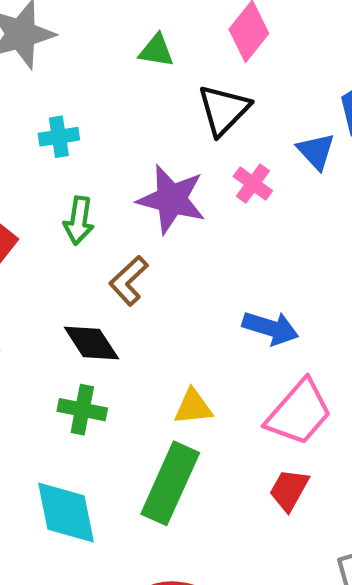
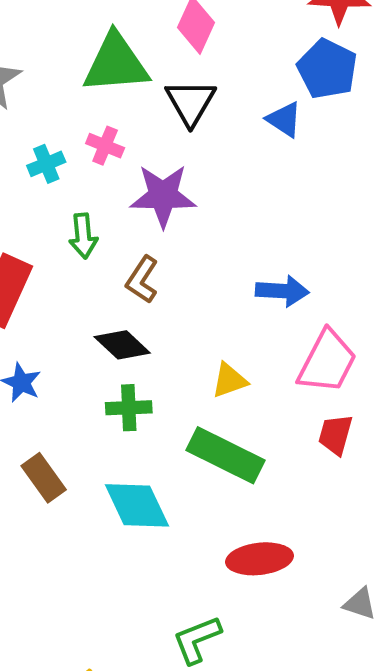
green triangle: (156, 51) -> (116, 63), size x2.0
pink cross: (253, 184) -> (105, 146), moved
green rectangle: (170, 483) -> (225, 455), turned -74

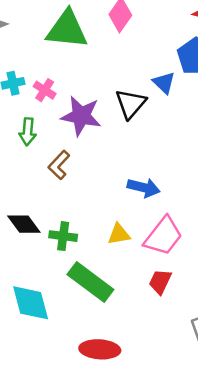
black triangle: (191, 102) -> (131, 104), moved
pink cross: (105, 146) -> (45, 90), moved
black diamond: (122, 345) -> (24, 224), moved
yellow triangle: (229, 380) -> (119, 234), moved
green cross: (129, 408) -> (63, 236), moved

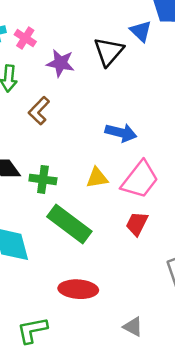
purple star: (81, 116) -> (61, 63), size x0.7

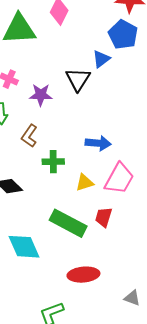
blue triangle: (141, 31) -> (101, 59), turned 48
green cross: (43, 179) -> (53, 162), moved
red trapezoid: (137, 224) -> (104, 217), moved

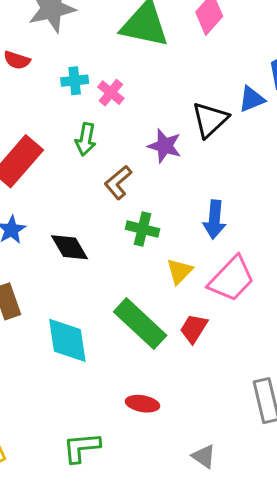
purple star: (41, 95) -> (165, 146), moved
blue arrow: (98, 143) -> (214, 220), turned 75
yellow triangle: (84, 182) -> (180, 271), turned -42
red ellipse: (83, 275) -> (142, 404), size x0.7

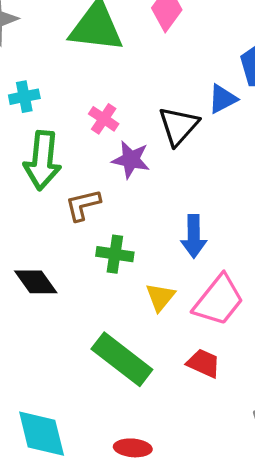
pink cross: (111, 93) -> (104, 119), moved
green arrow: (86, 139) -> (43, 160), size x1.6
brown L-shape: (118, 182) -> (83, 205), turned 32
red trapezoid: (194, 329) -> (203, 363), moved, turned 88
cyan diamond: (67, 340) -> (42, 434), moved

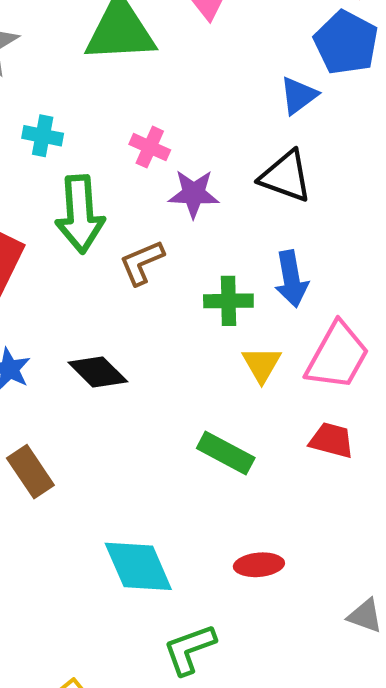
cyan cross: (24, 97) -> (43, 136), turned 32
black triangle: (178, 126) -> (286, 176), moved, turned -42
green cross: (115, 254) -> (228, 301), moved
green rectangle: (122, 359) -> (226, 453), size x0.7

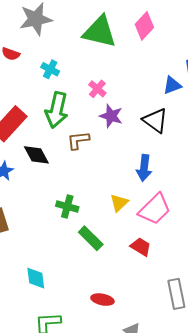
green cross: (228, 301) -> (67, 207), moved
black diamond: (98, 372) -> (36, 155), moved
red ellipse: (259, 565) -> (102, 300), moved
cyan diamond: (138, 566) -> (36, 278), size x0.7

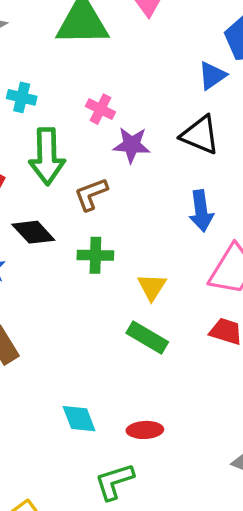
yellow triangle: (119, 203) -> (152, 287), moved
green cross: (67, 207) -> (95, 255), moved
red ellipse: (102, 300) -> (145, 430), moved

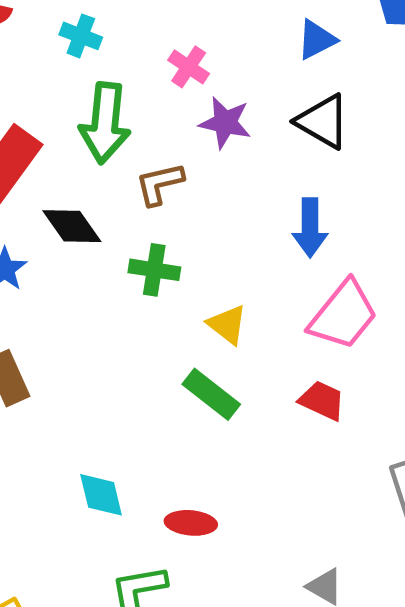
blue triangle: (212, 76) -> (317, 40), moved
yellow triangle: (152, 287) -> (227, 325), turned -32

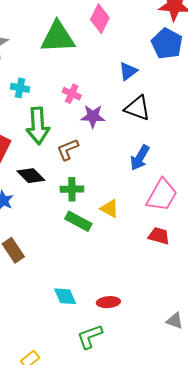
blue arrow: (310, 228) -> (140, 158), turned 40
green rectangle: (211, 394) -> (78, 221), moved

